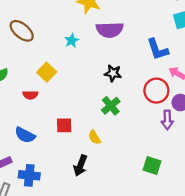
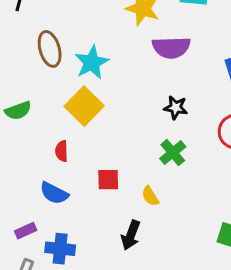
brown ellipse: (22, 31) -> (50, 49), turned 35
cyan star: (72, 41) -> (92, 62), moved, size x1.6
yellow square: (47, 72) -> (84, 106), size x1.4
red semicircle: (30, 95) -> (62, 151), moved, turned 88

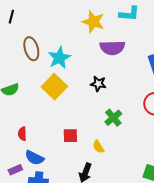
black star: (176, 108) -> (98, 84), moved
red semicircle: (62, 151) -> (22, 134), moved
blue semicircle: (54, 193) -> (34, 158), moved

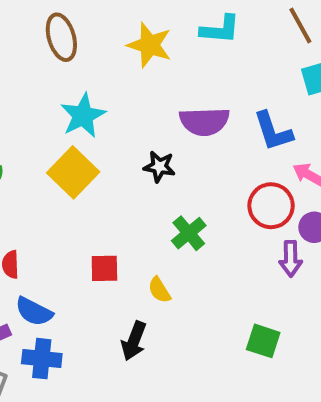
purple semicircle: (112, 48) -> (204, 121), moved
brown ellipse: (31, 49) -> (61, 37), moved

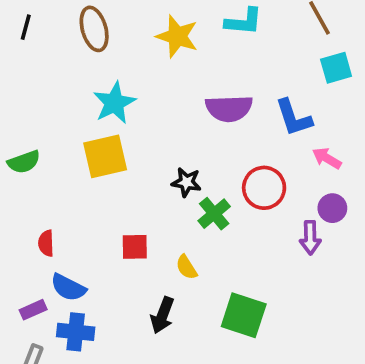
black star: (159, 167) -> (186, 182), moved
yellow square: (73, 172) -> (105, 156), turned 33
red circle: (271, 206) -> (264, 188), moved
green square: (263, 341) -> (244, 315), moved, size x1.4

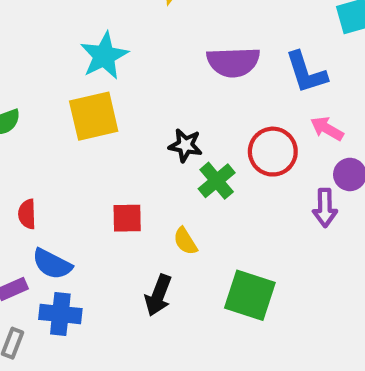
pink arrow: (327, 158) -> (327, 129), moved

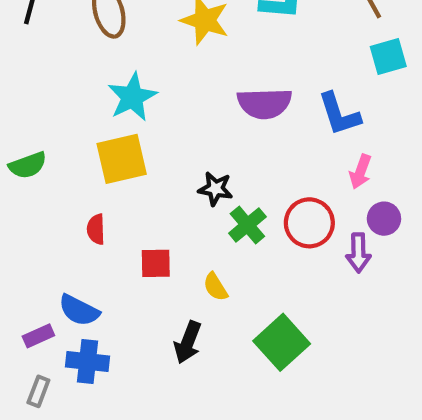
pink arrow: (327, 129) -> (361, 172), turned -100
red circle: (273, 152) -> (309, 223), moved
red semicircle: (27, 214) -> (96, 229), moved
green square: (250, 295) -> (282, 342), turned 30

